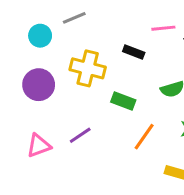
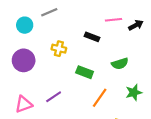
yellow cross: (88, 68) -> (59, 49), size x0.6

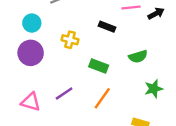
cyan circle: (25, 25) -> (32, 23), moved
orange line: (100, 98) -> (102, 98), moved
pink triangle: (24, 104) -> (31, 102), turned 36

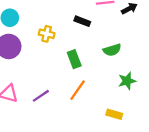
green rectangle: (99, 66) -> (74, 59), turned 48
purple line: (64, 93) -> (41, 96), moved

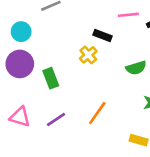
yellow cross: (47, 34) -> (88, 55), moved, turned 35
green rectangle: (74, 59) -> (51, 78), moved

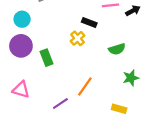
purple line: (56, 120) -> (60, 103), moved

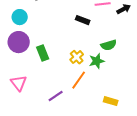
yellow cross: (77, 38) -> (77, 57), moved
green star: (131, 78) -> (97, 61), moved
pink triangle: (21, 90) -> (19, 83), turned 36

